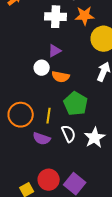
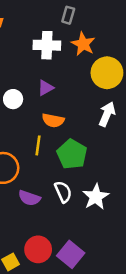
orange star: (85, 16) -> (83, 44), turned 30
white circle: (42, 68) -> (13, 99), moved
yellow line: (49, 116) -> (38, 145), moved

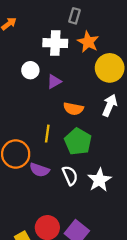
white circle: (13, 99) -> (30, 70), moved
orange semicircle: (53, 120) -> (73, 109), moved
purple semicircle: (29, 198) -> (39, 170), moved

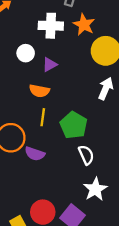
orange semicircle: (73, 109) -> (39, 91), moved
white semicircle: (70, 176) -> (86, 155), moved
white star: (99, 180) -> (95, 189), moved

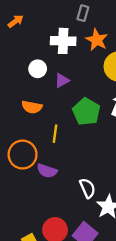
orange semicircle: (39, 91) -> (32, 107), moved
green pentagon: (74, 125) -> (86, 112), moved
white semicircle: (86, 155) -> (87, 188), moved

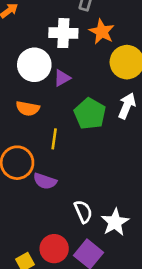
white circle: (38, 69) -> (34, 65), size x1.6
white semicircle: (87, 188) -> (83, 212), moved

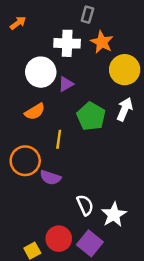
orange semicircle: (28, 108) -> (35, 112), turned -42

